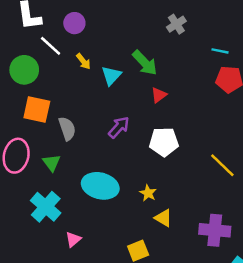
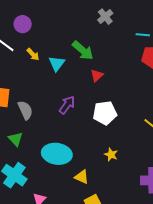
yellow star: (148, 193) -> (111, 155), moved
yellow triangle: (163, 218) -> (82, 177), moved

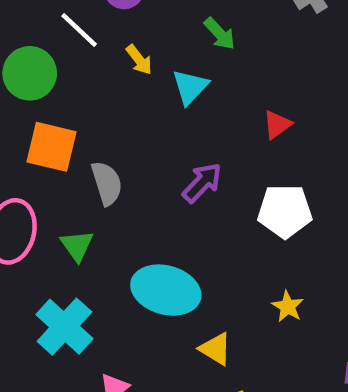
green arrow: (83, 50) -> (220, 34), moved, size x0.7

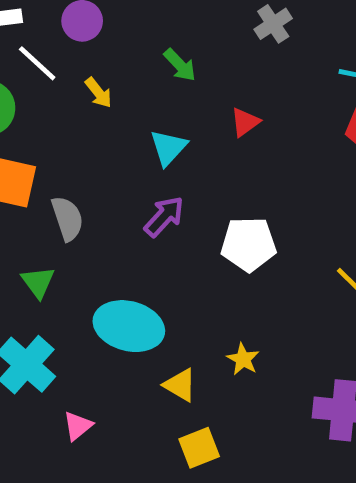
cyan triangle: (190, 87) -> (168, 148), moved
red triangle: (277, 125) -> (245, 122), moved
yellow star: (288, 306) -> (243, 359), moved

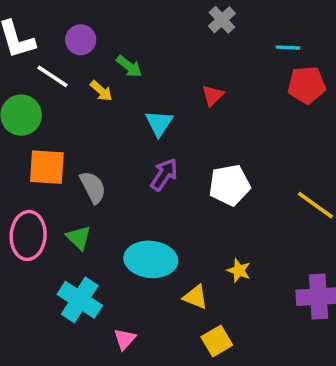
green arrow: (180, 65) -> (129, 66), moved

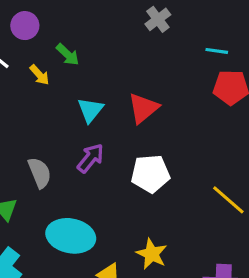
red triangle: (213, 95) -> (143, 108), moved, size x1.5
gray semicircle: (93, 187) -> (40, 173), moved
yellow star: (239, 271) -> (152, 254), size x1.4

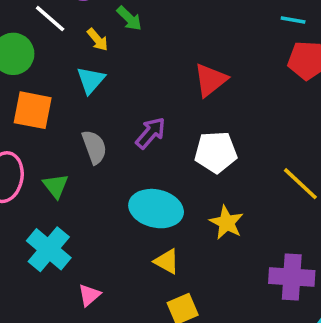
cyan triangle: (90, 110) -> (91, 80), moved
cyan ellipse: (71, 236) -> (156, 209), moved
yellow star: (152, 254) -> (226, 223), moved

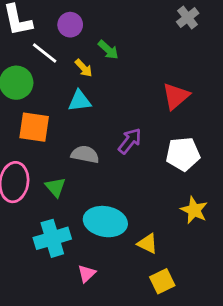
cyan triangle: (91, 80) -> (80, 101), turned 45
gray semicircle: (94, 147) -> (85, 154), turned -56
cyan ellipse: (156, 209) -> (105, 222), moved
cyan cross: (49, 249) -> (52, 238), turned 36

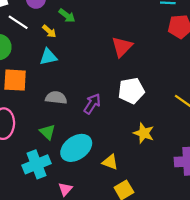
purple arrow: (130, 141) -> (92, 104), moved
green triangle: (55, 187) -> (48, 132), moved
cyan ellipse: (105, 222) -> (76, 148), turned -40

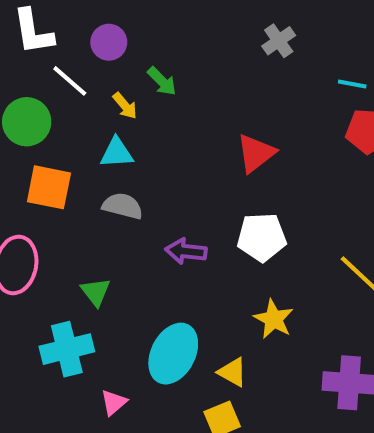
gray semicircle: (56, 98) -> (123, 206), moved
purple arrow: (92, 104) -> (186, 251), turned -125
cyan ellipse: (76, 148) -> (173, 354), moved, turned -36
yellow triangle: (110, 162) -> (233, 372), moved

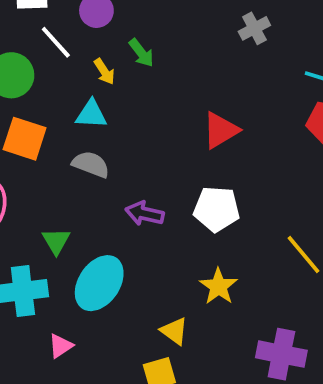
cyan ellipse: (173, 354) -> (99, 283), moved

